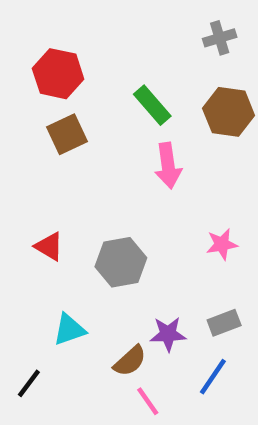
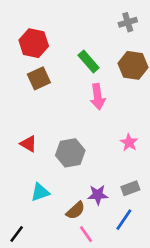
pink star: (222, 244) -> (129, 142), turned -30
black line: (29, 383) -> (17, 234), moved

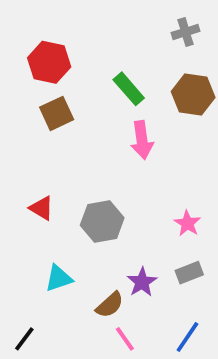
pink star: (129, 142) -> (187, 223), moved
purple star: (98, 195) -> (142, 282), turned -30
blue line: (124, 220) -> (187, 337), moved

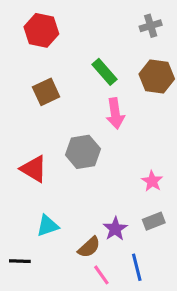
red hexagon: (49, 62) -> (41, 30), moved
red triangle: (42, 208) -> (34, 169), size x1.4
gray hexagon: (102, 221) -> (83, 152), moved
blue line: (187, 337) -> (137, 267), moved, turned -48
black line: (24, 339) -> (20, 261), moved, turned 55

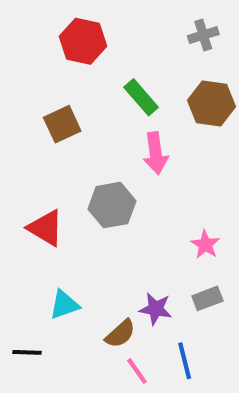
red hexagon: (41, 30) -> (83, 41), moved
purple star: (115, 229) -> (156, 309), turned -30

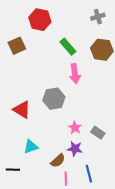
brown square: (62, 124) -> (17, 46), moved
pink star: (205, 245) -> (75, 128), moved
gray rectangle: (207, 298) -> (98, 133), moved, turned 56
pink line: (137, 371) -> (66, 179), turned 32

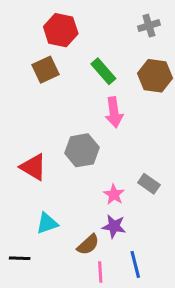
brown square: (17, 46) -> (45, 70), moved
gray rectangle: (98, 133) -> (149, 184), moved

